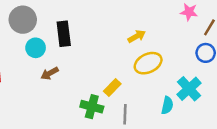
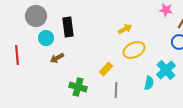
green cross: (92, 107) -> (78, 87), moved

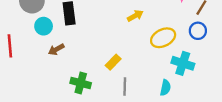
yellow ellipse: (134, 50) -> (163, 38), moved
cyan cross: (166, 70) -> (183, 63), turned -30
cyan semicircle: (149, 83) -> (165, 88), moved

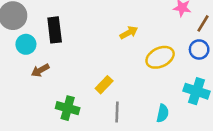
cyan cross: (183, 63) -> (196, 91), moved

